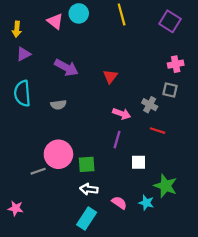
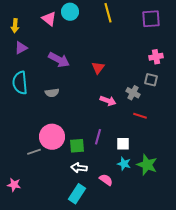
purple square: (170, 21) -> (151, 19), turned -36
purple line: (117, 140) -> (98, 137), moved
cyan star: (146, 203) -> (124, 164), moved

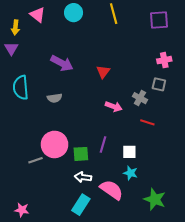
pink triangle: (49, 19) -> (38, 15), moved
purple triangle: (21, 48) -> (11, 48), moved, turned -32
green star: (147, 165) -> (155, 199), moved
pink semicircle: (106, 180) -> (111, 190), size x1.6
pink star: (14, 185) -> (22, 210), moved

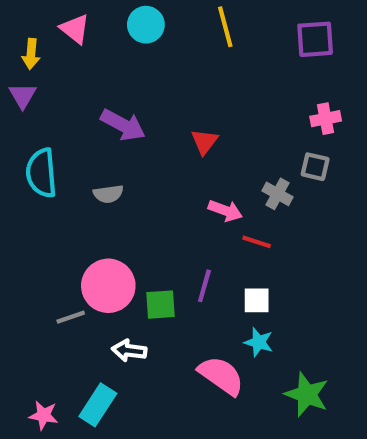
red line: (147, 122) -> (257, 242), moved
white arrow: (83, 177) -> (129, 351), moved
cyan rectangle: (81, 205) -> (98, 405), moved

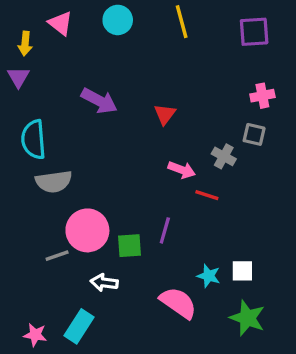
gray semicircle: (108, 194) -> (54, 182), moved, size x1.5
white square: (257, 300) -> (242, 271), moved

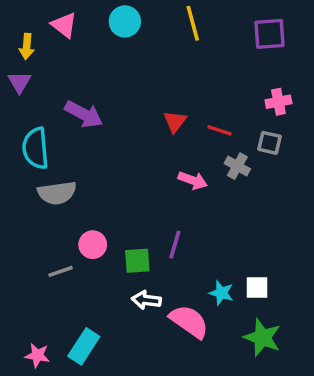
purple arrow: (99, 101) -> (84, 114), moved
red line: (207, 195) -> (220, 130), moved
pink circle: (87, 230) -> (93, 245), size x0.6
white arrow: (104, 283) -> (146, 300), moved

